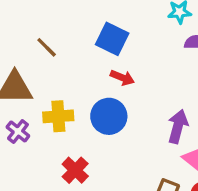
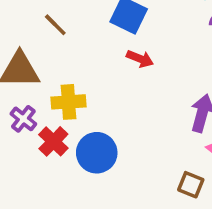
blue circle: (109, 116) -> (97, 153), moved
red cross: (75, 170) -> (53, 141), moved

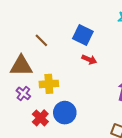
red cross: (53, 141) -> (40, 118), moved

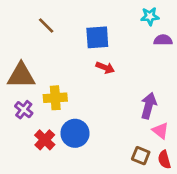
blue square: (83, 35) -> (97, 37), turned -30
brown line: (41, 40) -> (46, 26), moved

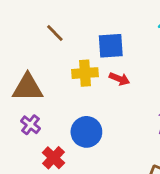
yellow cross: (55, 98) -> (85, 73), moved
blue circle: (75, 133) -> (86, 132), moved

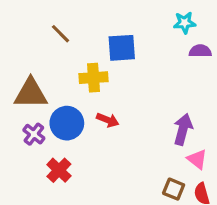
red arrow: (119, 79) -> (108, 120), moved
blue circle: (86, 132) -> (67, 123), moved

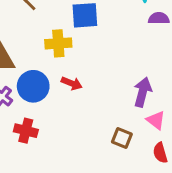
red cross: (59, 170) -> (26, 131), turned -30
brown square: (174, 189) -> (122, 138), moved

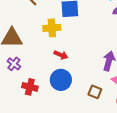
blue circle: (33, 86) -> (61, 80), moved

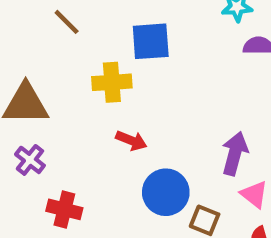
blue circle: (61, 80) -> (166, 192), moved

